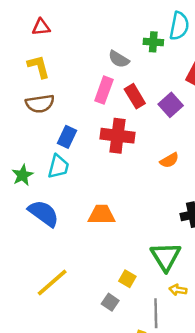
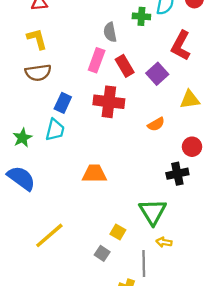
gray semicircle: (119, 59) -> (110, 32), turned 48
blue semicircle: (44, 213) -> (21, 178), moved

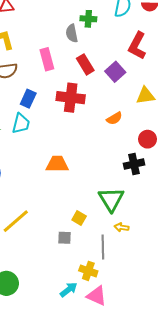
green cross: (141, 16) -> (88, 19), moved
pink rectangle: (97, 60) -> (47, 59), moved, turned -35
gray square: (102, 253) -> (64, 238), turned -32

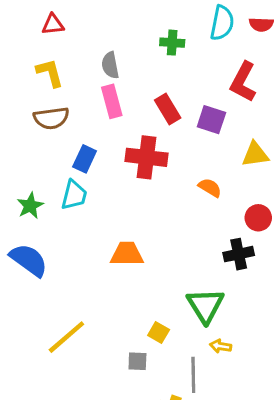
gray semicircle: (72, 33) -> (110, 65), moved
purple square: (115, 72) -> (211, 120), turned -30
orange semicircle: (114, 118) -> (210, 188), turned -119

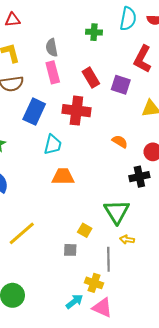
blue rectangle: (85, 159) -> (34, 112), size x1.4
orange semicircle: (210, 188) -> (120, 142), moved
cyan trapezoid: (74, 195) -> (53, 145), moved

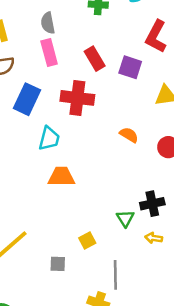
black cross: (139, 177) -> (152, 204), moved
green triangle: (117, 212) -> (125, 218), size x0.6
yellow square: (85, 230) -> (87, 241), turned 32
yellow arrow: (127, 240) -> (154, 238), moved
gray square: (70, 250) -> (58, 264), moved

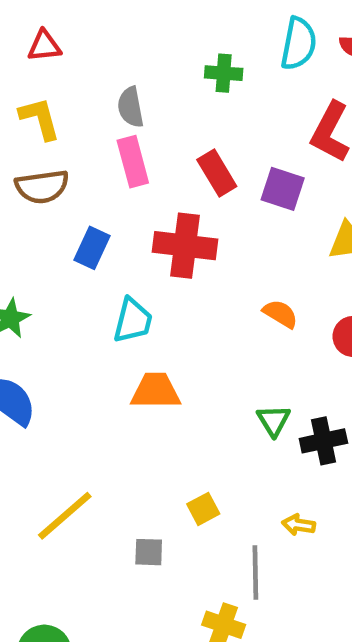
blue rectangle: (27, 99) -> (92, 248), size x0.7
green triangle: (125, 218) -> (274, 420), moved
yellow arrow: (154, 238) -> (299, 525), moved

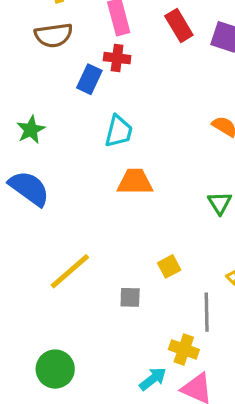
red cross: (185, 246) -> (117, 58), moved, size x0.6

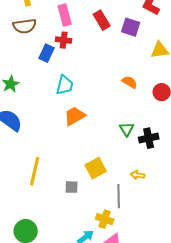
orange trapezoid: (135, 182) -> (75, 116), turned -30
yellow square: (169, 266) -> (96, 168), size x1.5
yellow line: (70, 271) -> (35, 171), turned -36

